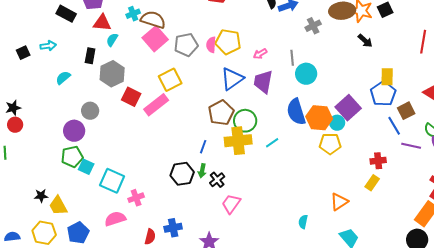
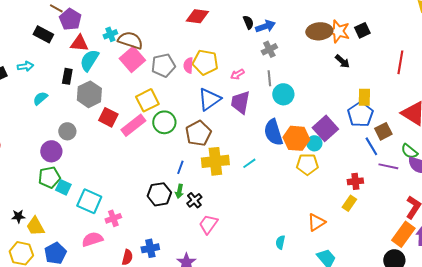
gray cross: (313, 26) -> (269, 49), moved
cyan semicircle: (112, 40) -> (89, 60), size x1.6
green circle: (245, 121) -> (164, 122), moved

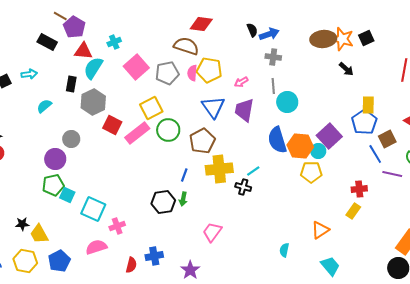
brown semicircle: (130, 40) -> (186, 46), moved
gray cross: (269, 49) -> (273, 57), turned 35
blue triangle: (209, 99) -> (213, 107), turned -30
black cross: (194, 200) -> (243, 187), moved, turned -35

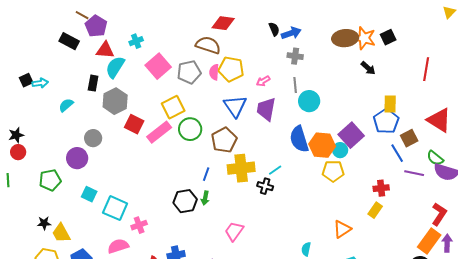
cyan arrow: (29, 74) -> (40, 83), moved
green pentagon: (53, 185) -> (50, 180), moved

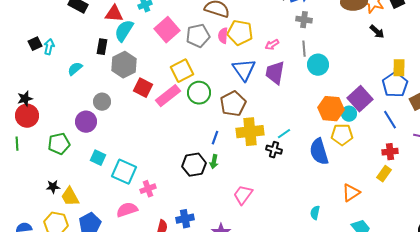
cyan arrow: (40, 83) -> (49, 47), turned -70
blue semicircle: (299, 139) -> (319, 152), moved
red circle: (18, 152) -> (27, 116), size x1.5
blue line: (397, 153) -> (390, 120), moved

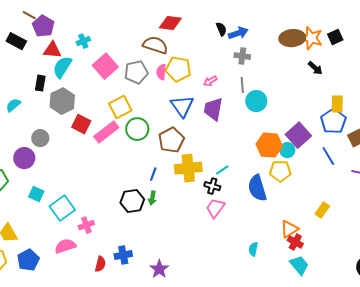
red cross: (390, 152) -> (295, 242), moved, turned 35
cyan square: (124, 172) -> (62, 208), turned 30
pink trapezoid: (243, 195) -> (215, 208), moved

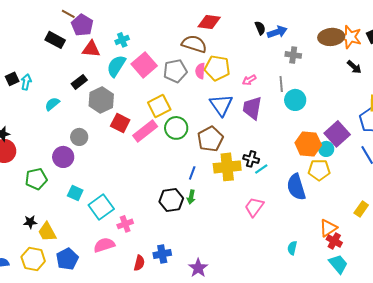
gray cross: (242, 56) -> (293, 55), moved
cyan semicircle: (62, 67) -> (116, 66), moved
black rectangle: (40, 83) -> (79, 82), turned 42
black cross: (212, 186) -> (251, 159), moved

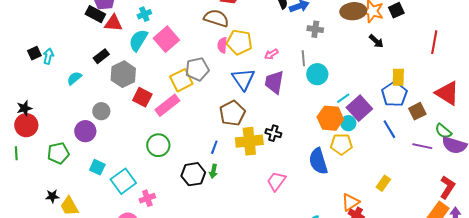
black rectangle: (55, 40) -> (95, 14), moved
gray pentagon: (175, 71) -> (197, 69), moved
green circle: (176, 128) -> (158, 145), moved
cyan line: (261, 169) -> (343, 98), moved

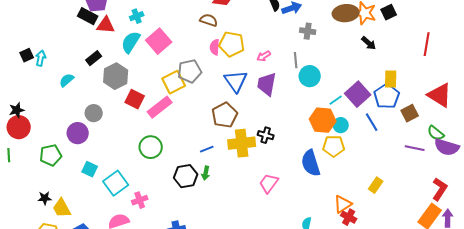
brown semicircle: (216, 18) -> (209, 20), size x0.7
purple square: (359, 108) -> (358, 94), moved
blue line: (389, 129) -> (372, 122), moved
blue line: (214, 147) -> (207, 149), turned 48

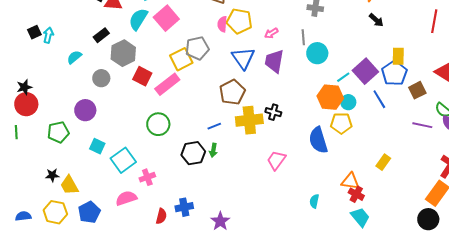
gray circle: (94, 113) -> (101, 78), moved
orange triangle: (343, 204) -> (350, 181), turned 42

